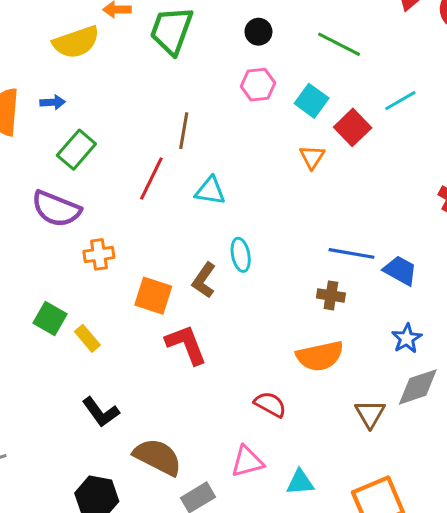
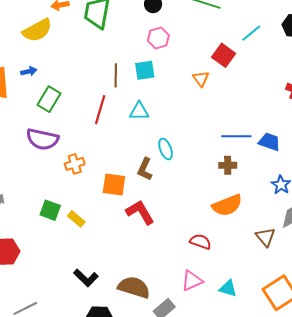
cyan square: (312, 101) -> (145, 70), moved, turned -35
black L-shape: (101, 412) -> (86, 278), moved
cyan triangle: (300, 482) -> (228, 288), turned 30

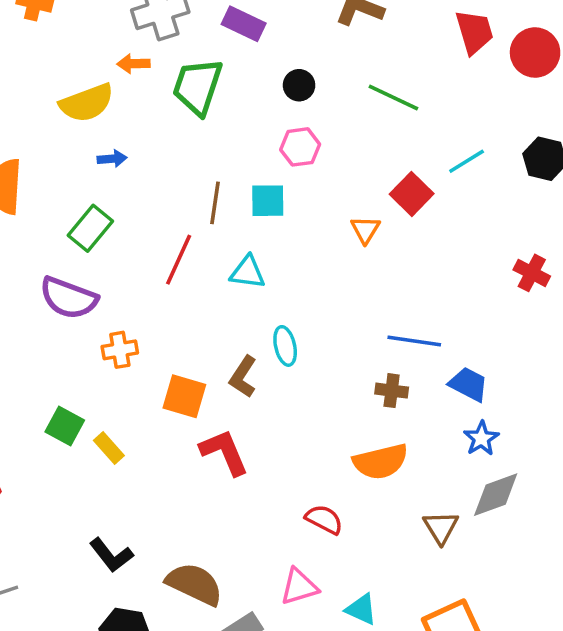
blue arrow: (29, 71) -> (112, 159), moved
blue trapezoid: (269, 142) -> (468, 384), moved

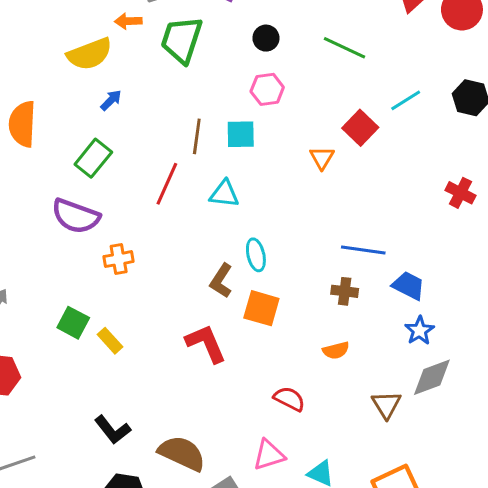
blue arrow: (112, 159) -> (111, 100), turned -40
orange square: (184, 396) -> (261, 308), moved
orange semicircle: (381, 462) -> (336, 350), size x0.6

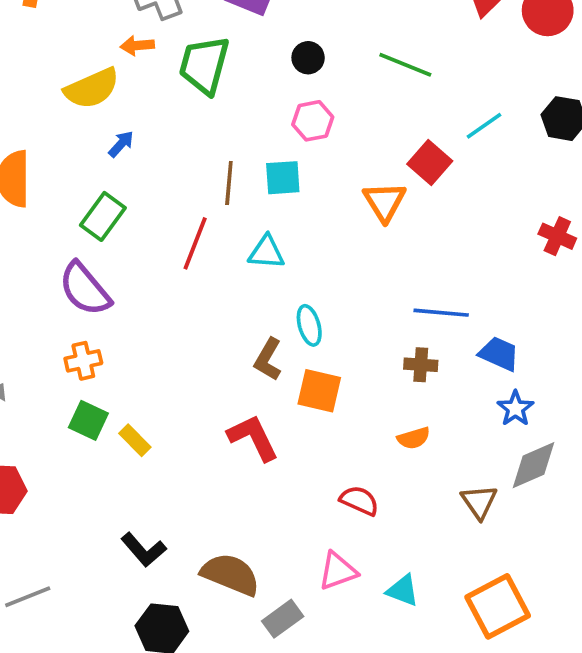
orange triangle: (322, 158) -> (384, 202), size x1.4
purple semicircle: (76, 216) -> (85, 289), turned 33
orange cross: (119, 259) -> (83, 361), moved

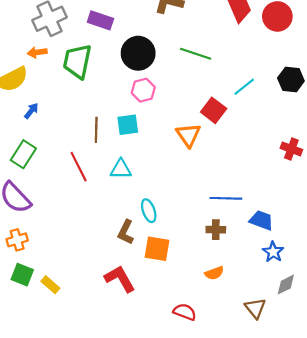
black circle: (308, 58) -> (138, 53), size x1.8
red line: (195, 243) -> (79, 167), turned -44
gray diamond: (534, 465) -> (286, 285), size x0.7

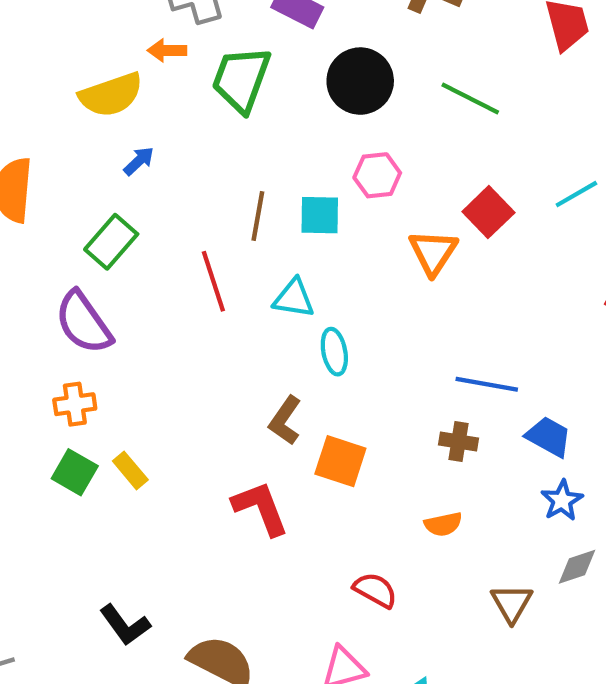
cyan line: (244, 87) -> (576, 194), moved
pink hexagon: (143, 90) -> (377, 175), moved
cyan ellipse: (149, 211) -> (334, 352), moved
yellow rectangle: (50, 285) -> (130, 470), moved

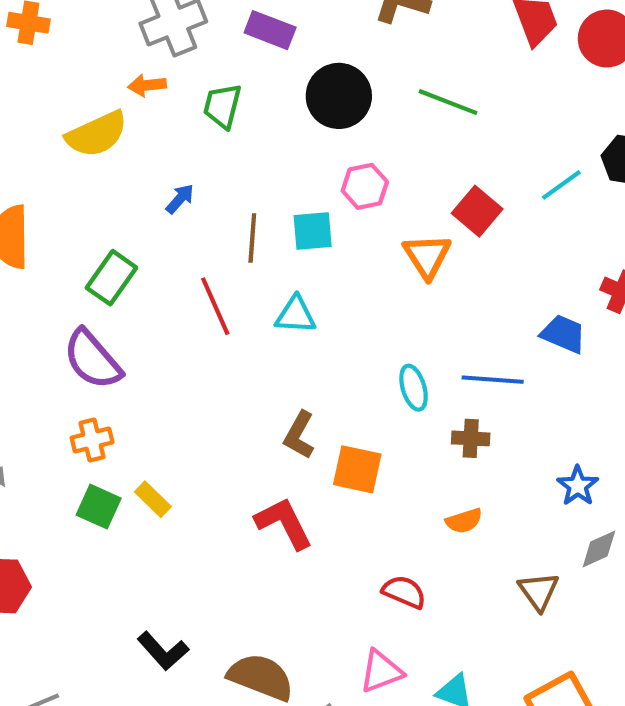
green trapezoid: (241, 79) -> (222, 106), size x0.7
blue arrow: (139, 161) -> (180, 199), moved
cyan ellipse: (334, 352) -> (414, 388), moved
blue trapezoid: (549, 437) -> (563, 334), moved

